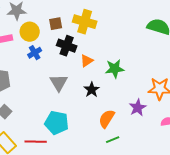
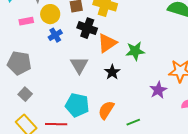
orange triangle: (87, 61) -> (107, 43), size x1.5
orange semicircle: (107, 119) -> (106, 110), moved

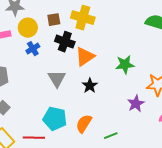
green star: (135, 51) -> (125, 65), moved

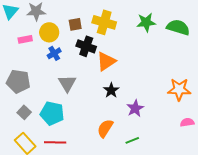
green star: (125, 65) -> (146, 22), moved
gray triangle: (57, 79) -> (67, 83), moved
purple star: (136, 104) -> (135, 108), moved
cyan pentagon: (55, 119) -> (52, 113), moved

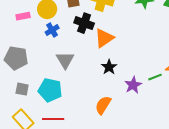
gray square: (24, 112) -> (22, 89), turned -32
green line: (132, 140) -> (155, 77), moved

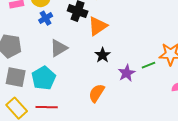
gray triangle: (65, 60) -> (59, 48), turned 30
gray square: (22, 89) -> (16, 77), size x1.5
cyan pentagon: (50, 90) -> (44, 78), turned 30

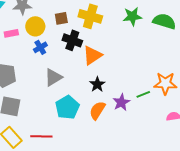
cyan pentagon: (44, 78) -> (67, 107), moved
orange semicircle: (97, 93) -> (97, 110), moved

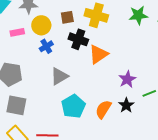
black star: (97, 84) -> (126, 105), moved
purple star: (121, 102) -> (127, 79), moved

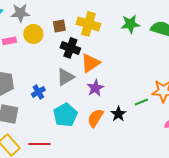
blue cross: (46, 46) -> (38, 92), moved
gray triangle: (59, 76) -> (65, 77), moved
purple star: (127, 79) -> (95, 88), moved

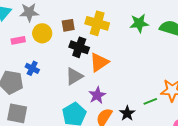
purple star: (95, 88) -> (97, 95), moved
blue cross: (38, 92) -> (32, 68), moved, turned -32

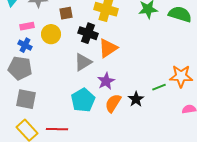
brown square: (68, 25) -> (66, 13), moved
yellow circle: (42, 33) -> (51, 34), moved
blue cross: (32, 68) -> (25, 45), moved

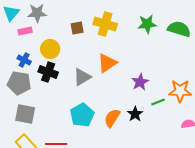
brown square: (66, 13) -> (77, 28), moved
pink rectangle: (27, 26) -> (25, 31), moved
black cross: (88, 33) -> (48, 72), moved
purple star: (106, 81) -> (140, 82), moved

